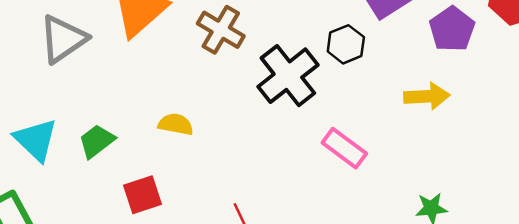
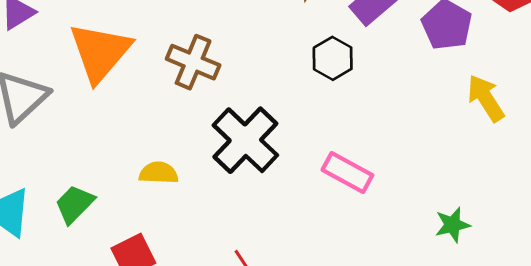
black cross: (288, 76) -> (245, 140), moved
yellow arrow: (427, 96) -> (486, 98), moved, turned -111

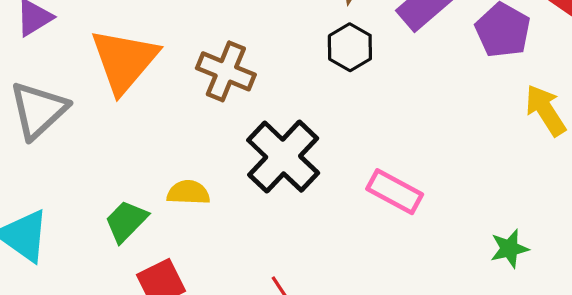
black hexagon: (333, 58) -> (350, 47), moved
green trapezoid: (75, 204) -> (126, 221), moved

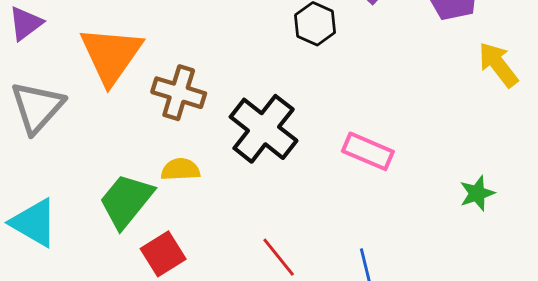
brown cross: (226, 71) -> (179, 93), moved
green trapezoid: (126, 221) -> (126, 201), size x1.4

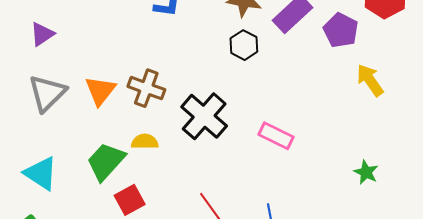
orange triangle: (111, 55) -> (100, 91), moved, size x0.7
green star: (477, 193) -> (366, 172), moved, turned -30

